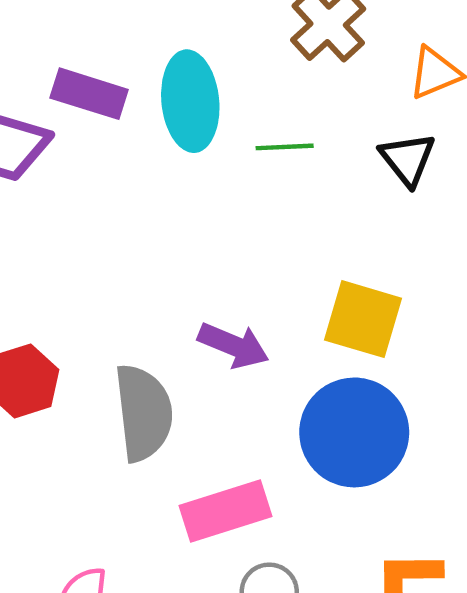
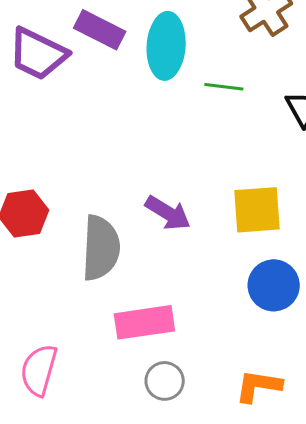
yellow square: (363, 319) -> (257, 210), turned -30
blue circle: (354, 432) -> (274, 285), moved, size x0.7

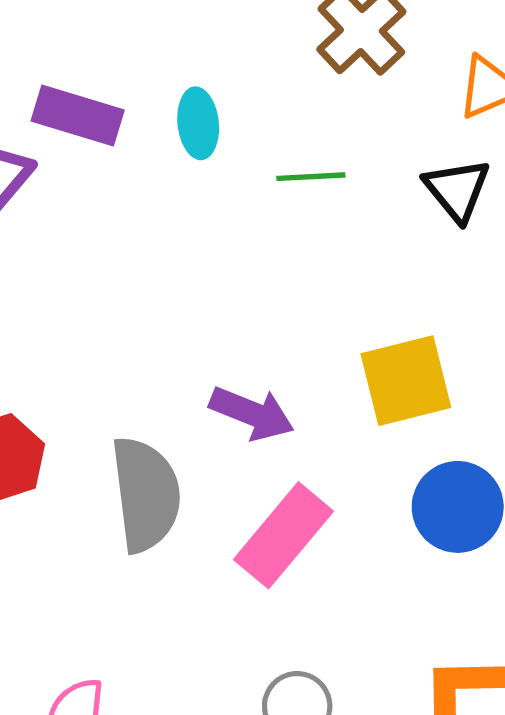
cyan ellipse: (166, 46) -> (198, 123), size x0.6
pink rectangle: (144, 322) -> (284, 535), moved, turned -32

